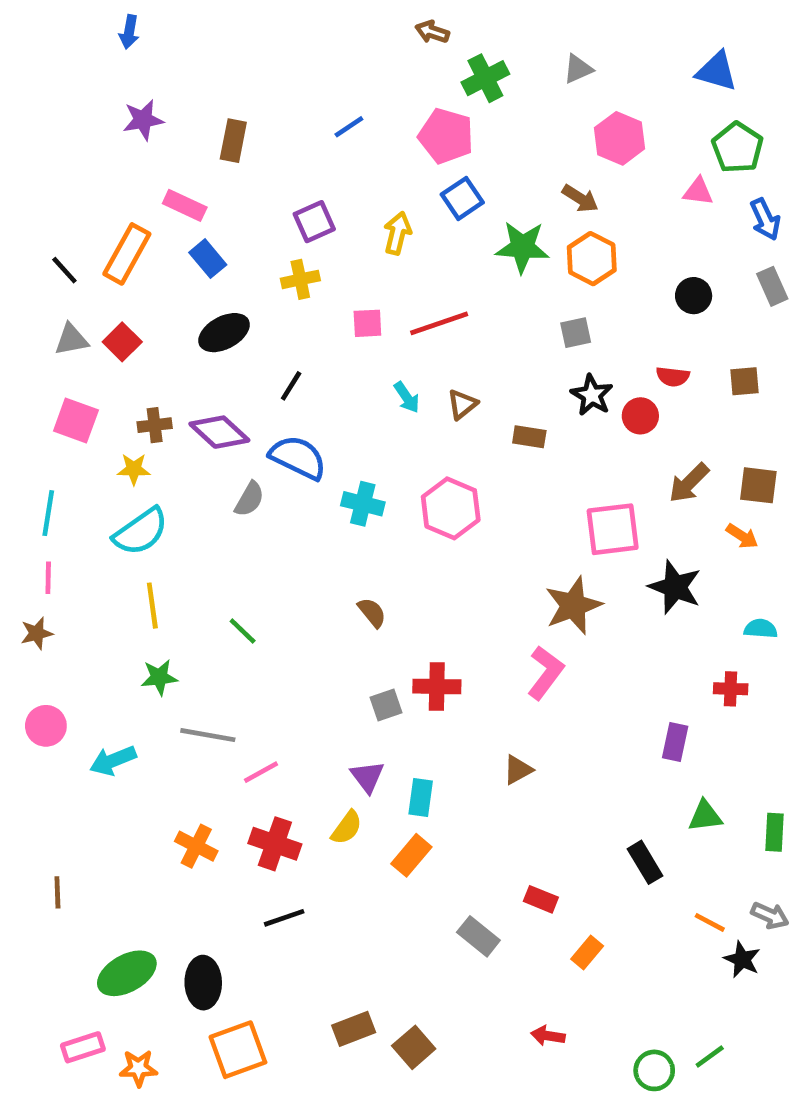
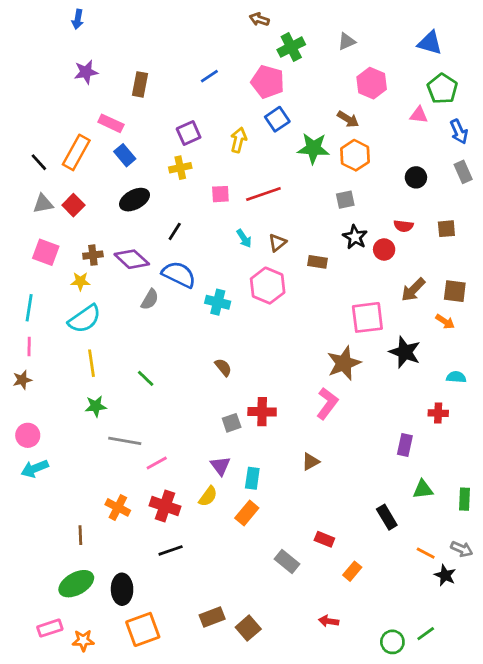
pink hexagon: (451, 508) -> (268, 286), moved
cyan arrow: (113, 761) -> (35, 469), moved
brown line: (57, 892) -> (80, 535), moved

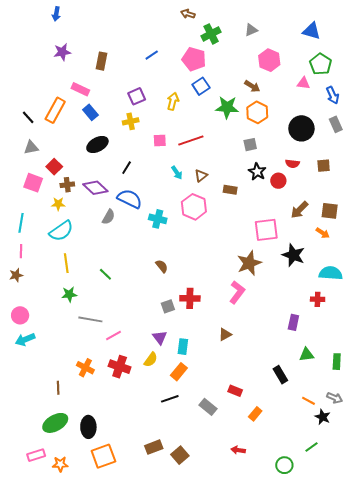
black circle: (416, 177) -> (301, 128), size x1.6
red square: (73, 205) -> (54, 167), moved
cyan semicircle: (456, 377) -> (331, 273), size x1.6
black line: (171, 550) -> (170, 399), moved
green line: (426, 634) -> (312, 447), moved

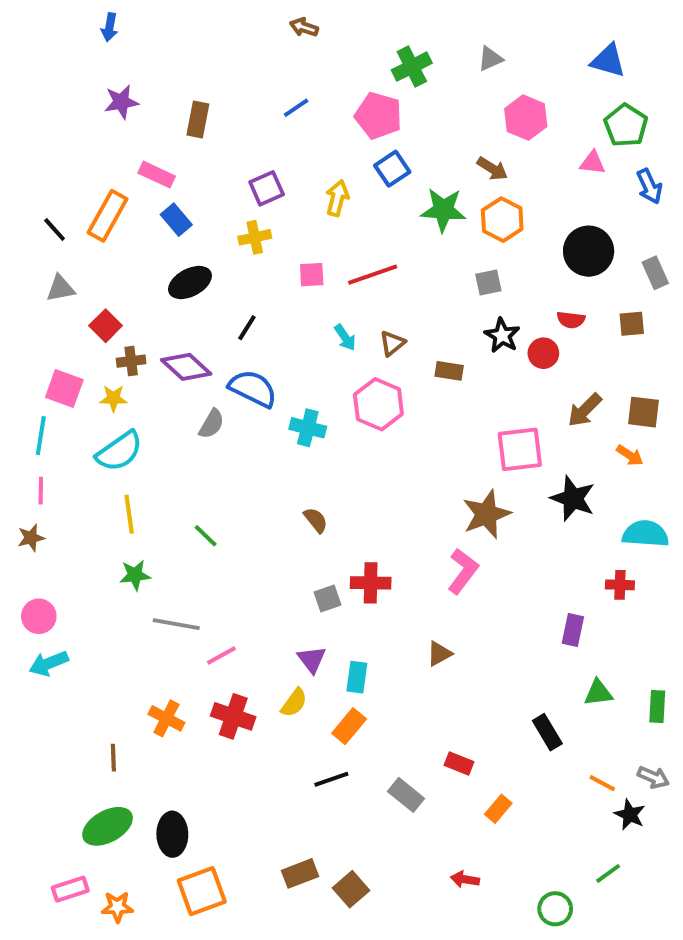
brown arrow: (188, 14) -> (304, 27), moved
gray rectangle: (336, 124) -> (655, 273), moved
pink square: (33, 183) -> (64, 389), moved

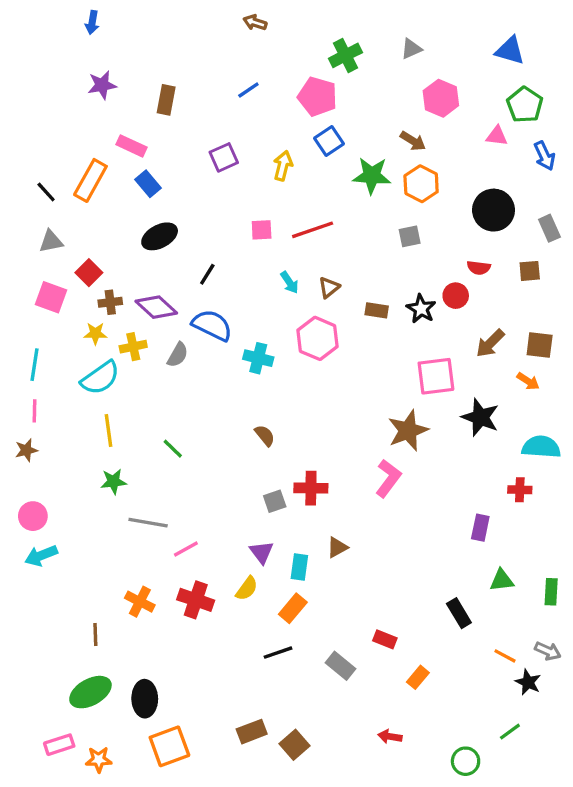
yellow cross: (255, 237) -> (133, 347), moved
black star: (502, 336) -> (421, 309), moved
pink square: (64, 389) -> (51, 297), moved
brown triangle: (439, 654) -> (337, 547), moved

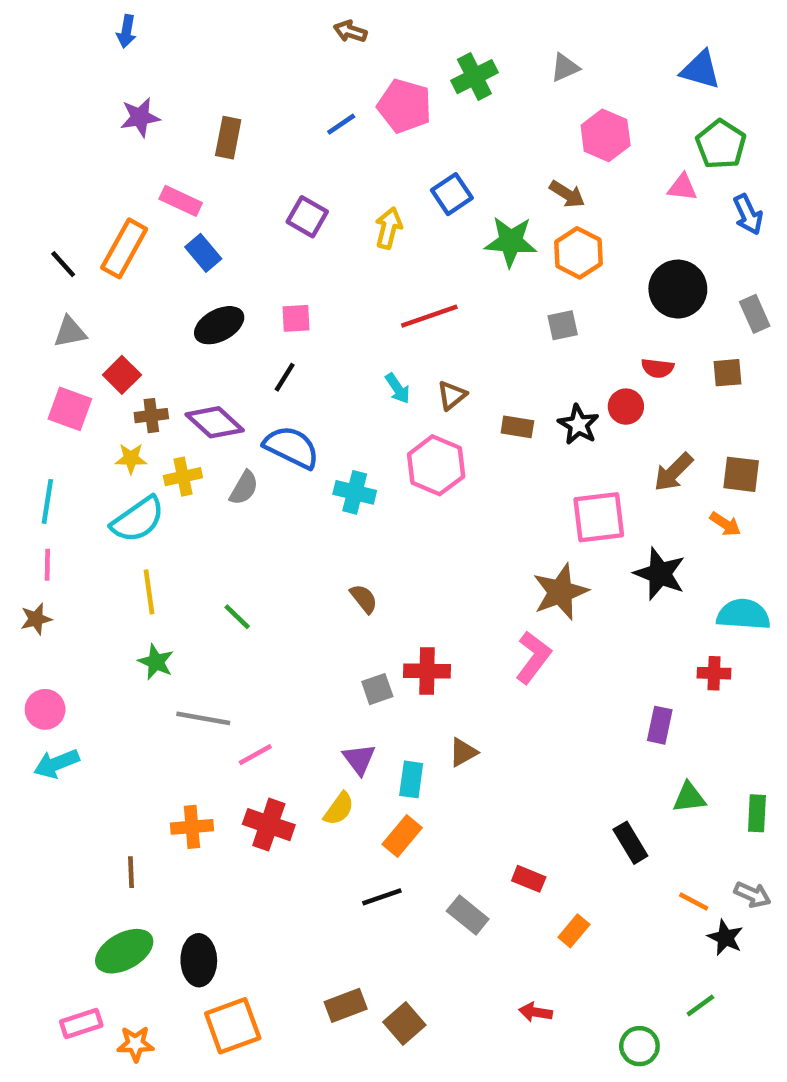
pink pentagon: (317, 97) -> (404, 106), moved
purple square: (224, 157) -> (307, 217), turned -36
pink square: (262, 230) -> (296, 318), moved
green star: (113, 482) -> (156, 662), turned 30
orange cross: (140, 602) -> (192, 827), turned -32

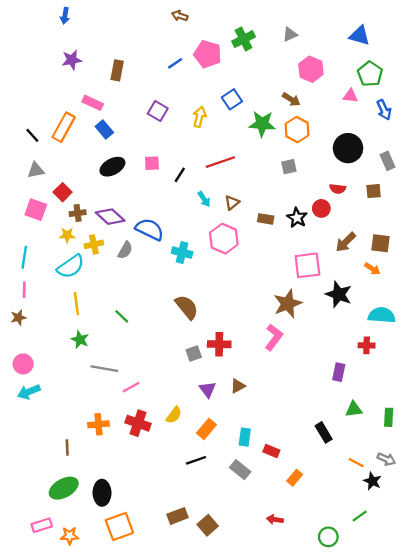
black line: (285, 377) -> (180, 175), moved
brown semicircle: (364, 599) -> (187, 307), size x1.6
purple triangle: (359, 759) -> (208, 389), moved
cyan rectangle: (411, 779) -> (245, 437), moved

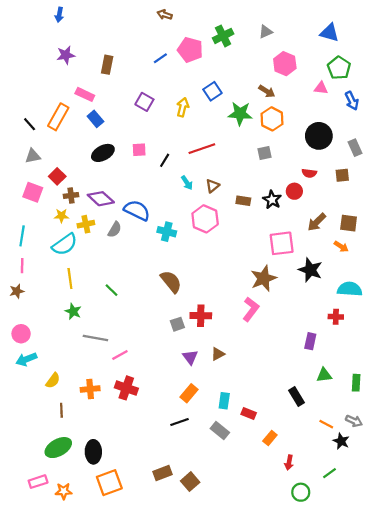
yellow semicircle: (174, 415) -> (53, 381), moved
red arrow: (275, 519) -> (289, 462), moved, turned -88

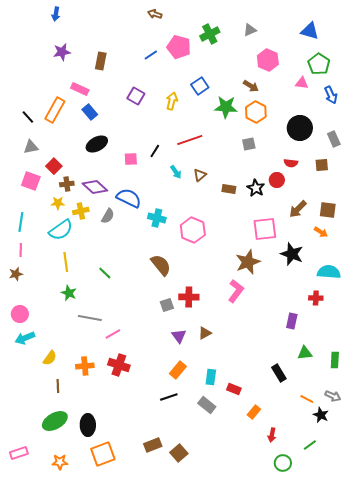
pink square: (139, 150) -> (131, 159), moved
pink hexagon: (205, 219) -> (193, 230), moved
pink rectangle: (38, 482) -> (19, 453), moved

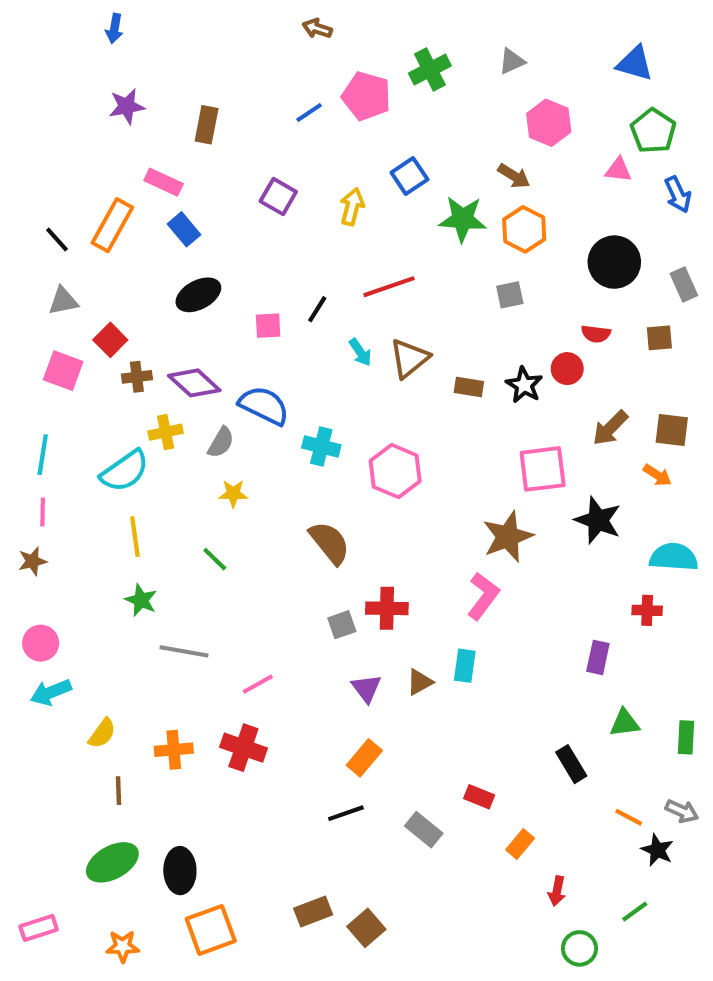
brown triangle: (200, 175) -> (409, 358), size x1.5
yellow star: (58, 203) -> (233, 494), moved
pink line: (113, 334) -> (258, 684), moved
cyan rectangle: (211, 377) -> (465, 666), moved

